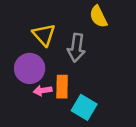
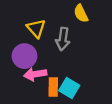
orange rectangle: (62, 87) -> (53, 87), moved
pink arrow: (43, 91) -> (35, 74), size x1.5

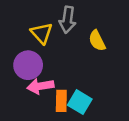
yellow semicircle: (81, 13) -> (97, 41), moved
gray arrow: (63, 39) -> (67, 20), moved

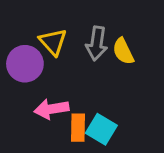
gray arrow: (67, 20) -> (97, 43), moved
purple circle: (28, 65) -> (25, 64), moved

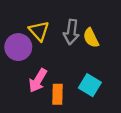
pink arrow: (51, 109) -> (38, 81), turned -50
cyan square: (101, 129) -> (90, 85), moved

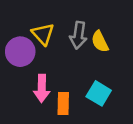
pink arrow: (38, 81) -> (42, 88), turned -30

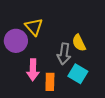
gray arrow: (78, 35) -> (64, 54), moved
yellow semicircle: (100, 42) -> (79, 43), moved

